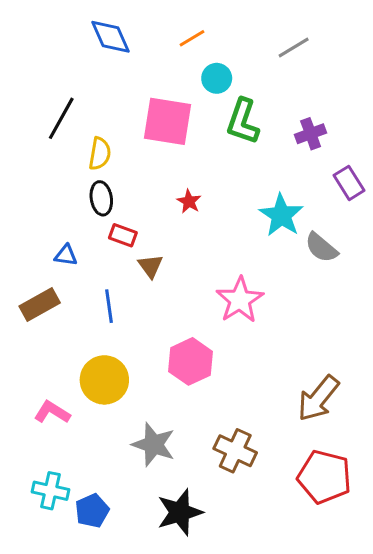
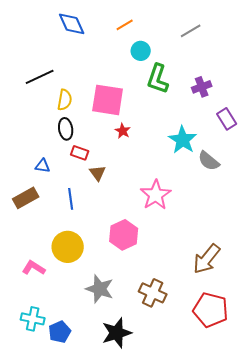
black line: (61, 118) -> (40, 77), turned 36
pink square: (167, 121) -> (108, 100), moved

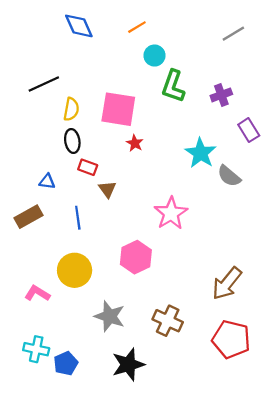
gray line: (191, 31) -> (233, 34), moved

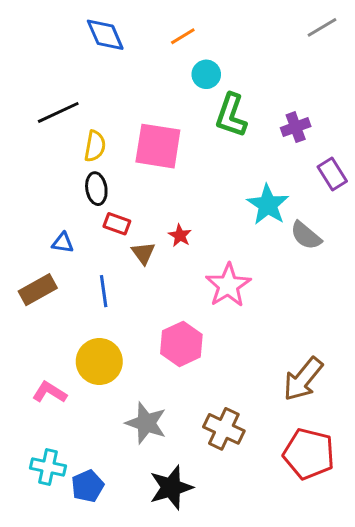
gray line: (233, 34) -> (322, 27), moved
red star: (135, 143) -> (180, 235), moved

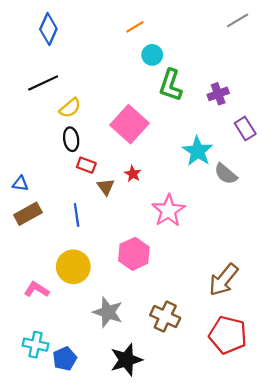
blue diamond: (105, 35) -> (48, 29), moved, turned 48
yellow semicircle: (95, 146) -> (70, 108), turned 40
pink square: (158, 146) -> (130, 124), moved, turned 33
blue triangle: (63, 243) -> (20, 184), moved

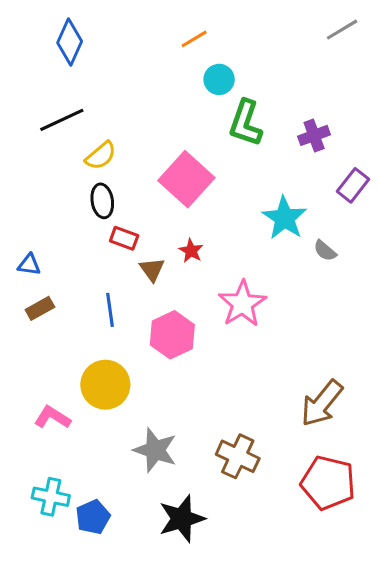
purple rectangle: (245, 128) -> (353, 185), turned 70
gray semicircle: (226, 174) -> (325, 251), size x0.7
brown rectangle: (28, 214) -> (40, 308), size x0.7
pink hexagon: (134, 254) -> (172, 335), moved

